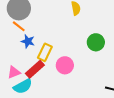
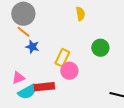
yellow rectangle: (45, 52) -> (62, 58), moved
red rectangle: (35, 69) -> (44, 87), moved, turned 36

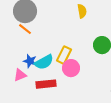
blue star: (32, 47) -> (30, 61), moved
cyan semicircle: (27, 92) -> (44, 62), moved

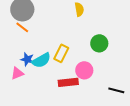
pink circle: (71, 68) -> (84, 70), moved
red rectangle: (46, 84) -> (68, 82), moved

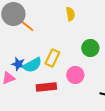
orange line: (22, 27) -> (27, 26), moved
red rectangle: (68, 82) -> (46, 87), moved

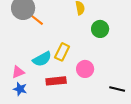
green circle: (90, 48) -> (100, 29), moved
blue star: (18, 64) -> (20, 89), moved

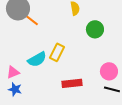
pink circle: (85, 69) -> (109, 71), moved
red rectangle: (56, 81) -> (72, 83), moved

